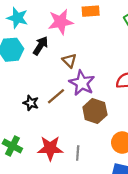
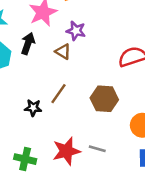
purple star: (82, 83) -> (76, 31), moved, size x0.7
gray line: (78, 153) -> (97, 149), turned -64

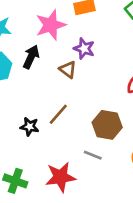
gray line: (97, 149) -> (93, 155), moved

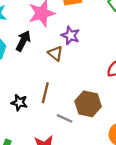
brown line: (58, 114) -> (45, 93), turned -30
gray line: (93, 155) -> (65, 118), moved

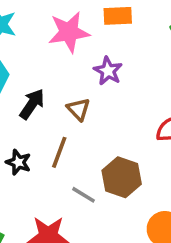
black arrow: (23, 41) -> (32, 104), moved
brown triangle: (55, 53) -> (78, 109), moved

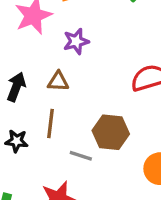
purple star: (108, 71) -> (76, 41), turned -30
brown triangle: (78, 109) -> (58, 81), turned -30

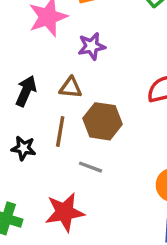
brown hexagon: (111, 132) -> (103, 121), moved

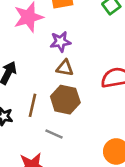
brown triangle: (71, 88) -> (65, 68), moved

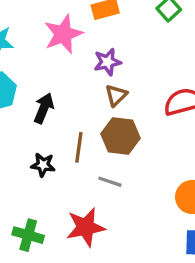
brown triangle: (65, 68) -> (116, 95), turned -48

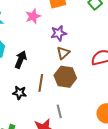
pink star: (63, 34) -> (33, 16), size x0.7
gray line: (110, 182) -> (59, 111), moved, turned 56

